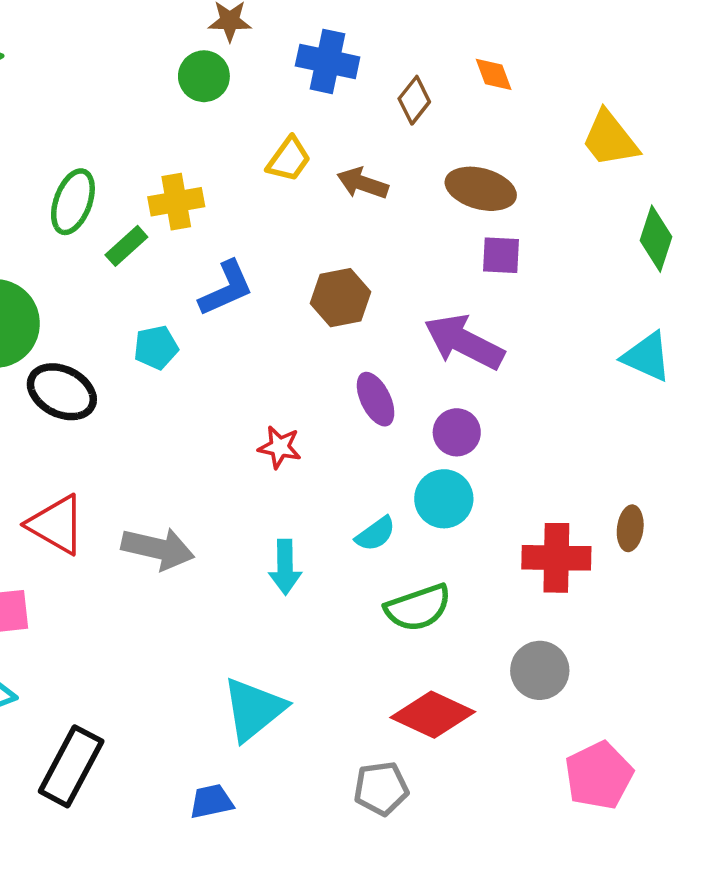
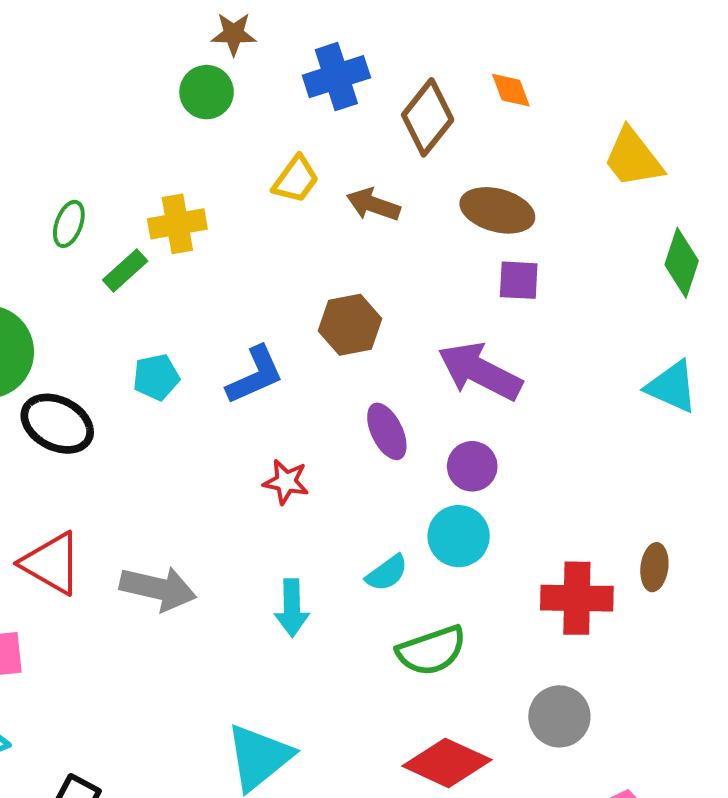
blue cross: (328, 61) -> (336, 77), turned -30
brown diamond: (414, 100) -> (428, 117), size x1.5
green ellipse: (73, 202) -> (69, 224), size x0.7
blue L-shape: (226, 288) -> (255, 375), moved

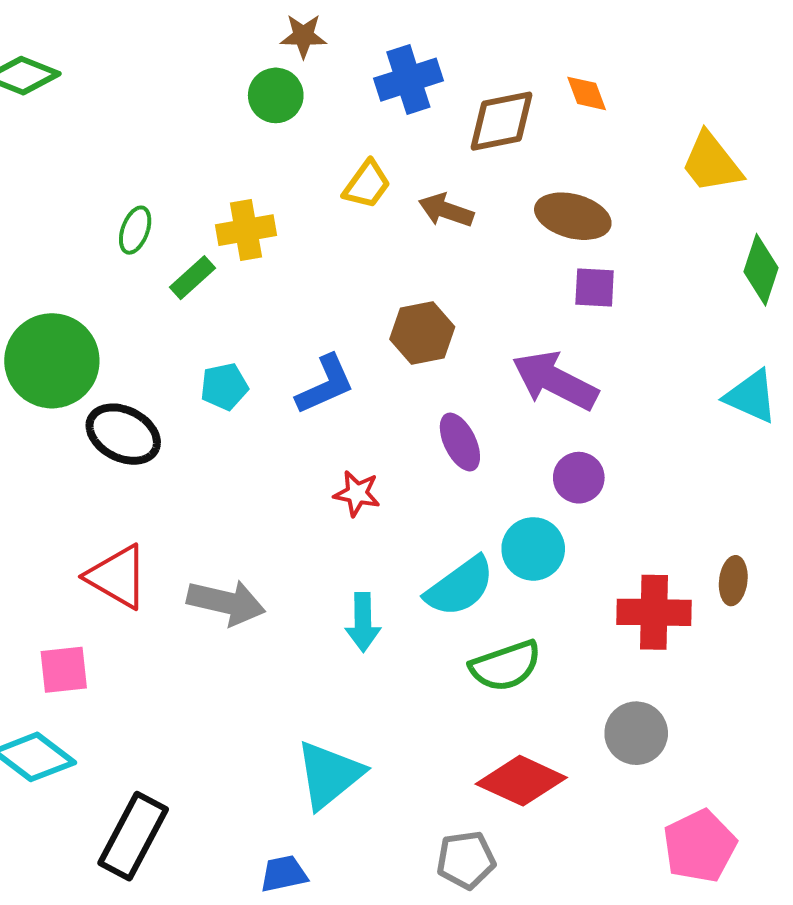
brown diamond: (428, 117) -> (502, 121), turned 40
purple circle: (472, 466) -> (579, 478), moved
cyan semicircle: (387, 573) -> (460, 587), size x1.6

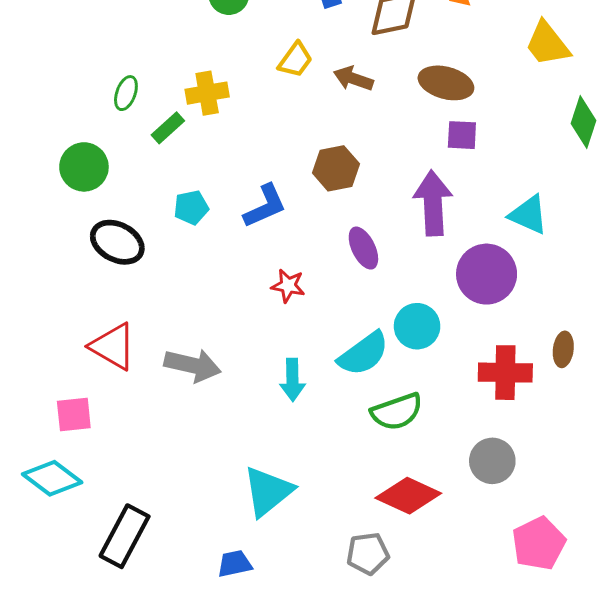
green circle: (52, 361) -> (84, 167), moved, size x0.7
purple arrow: (555, 381) -> (433, 203), turned 60
cyan triangle: (751, 396) -> (529, 215), moved
purple circle: (579, 478) -> (487, 274), moved, size x1.6

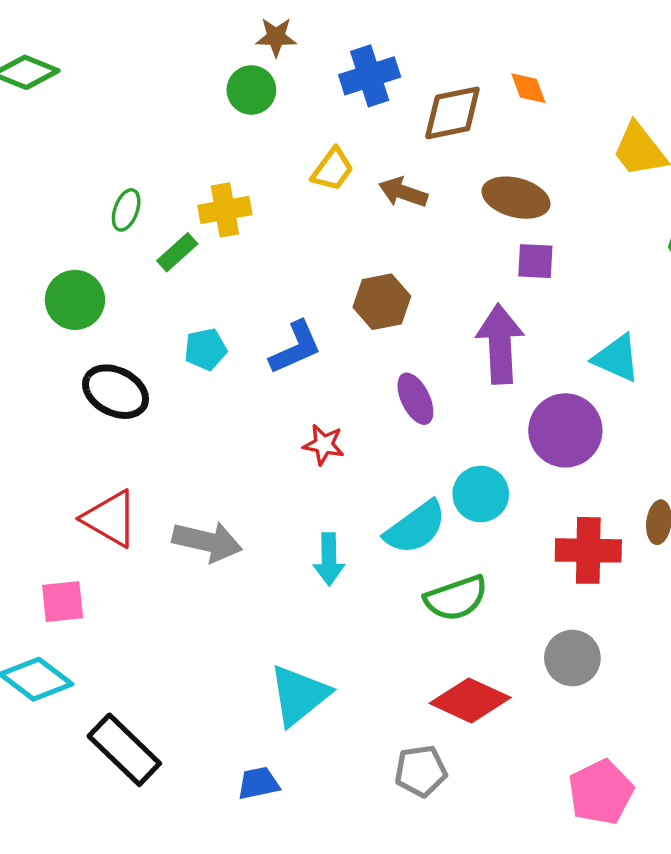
black rectangle: (125, 536) -> (124, 750), turned -74
pink pentagon: (539, 543) -> (601, 792), moved

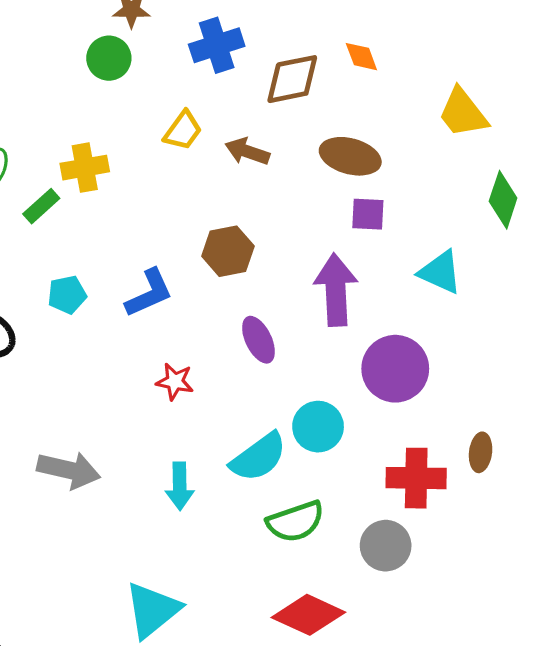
cyan triangle: (617, 358) -> (440, 272), moved
gray circle: (572, 658) -> (386, 546), moved

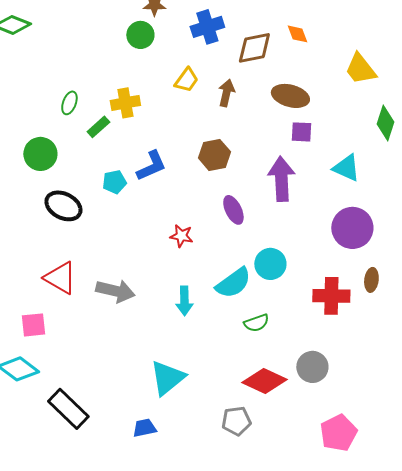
brown arrow: (247, 151) -> (226, 93), turned 84
blue L-shape: (149, 293) -> (151, 166), moved
purple circle: (395, 369) -> (352, 228), moved
green semicircle: (295, 522) -> (256, 323), size x0.7
gray circle: (386, 546) -> (312, 367), moved

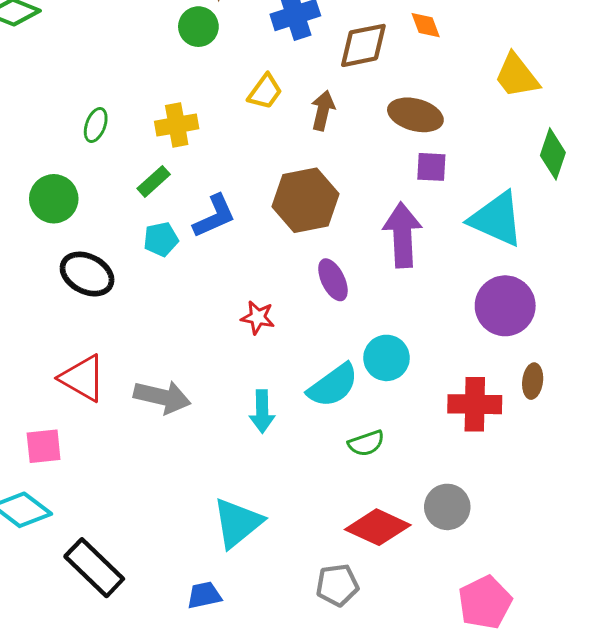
green rectangle: (98, 127) -> (154, 181), moved
brown hexagon: (214, 155) -> (305, 200), size x1.4
cyan triangle: (346, 168) -> (496, 219), size x1.4

